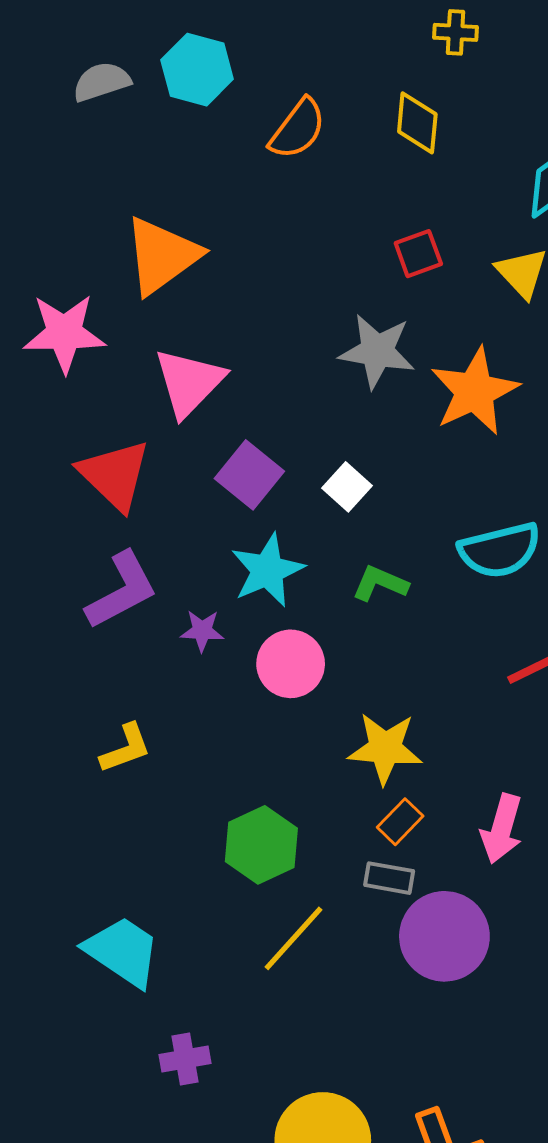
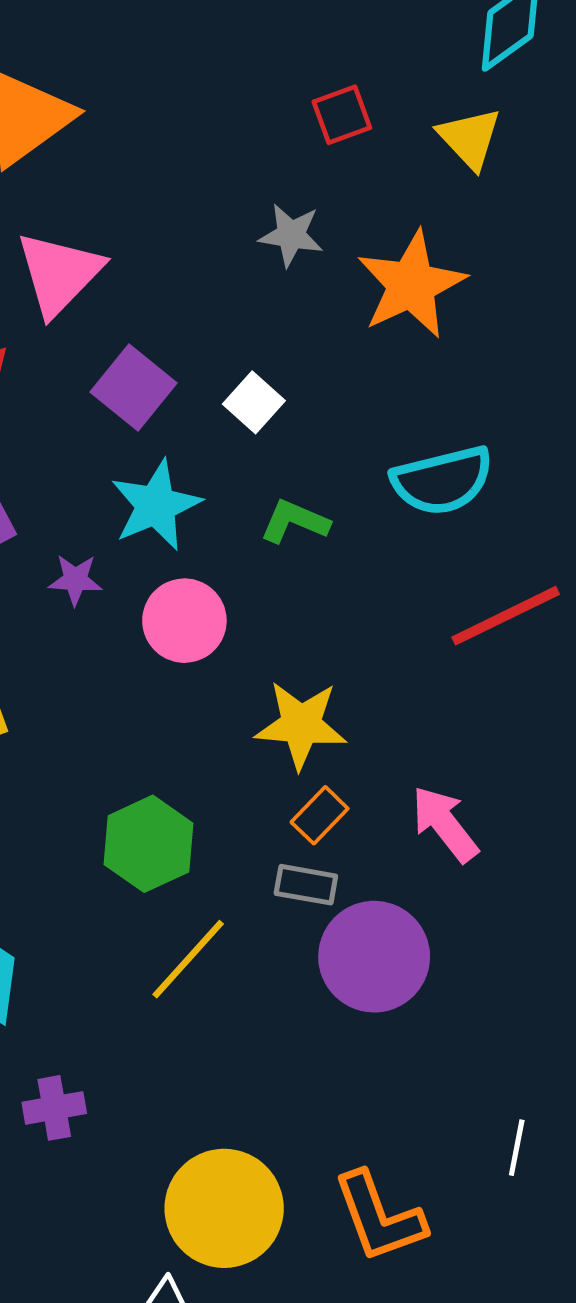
gray star: (377, 351) -> (291, 235), size x0.7
pink arrow: (502, 829) -> (445, 824), turned 126

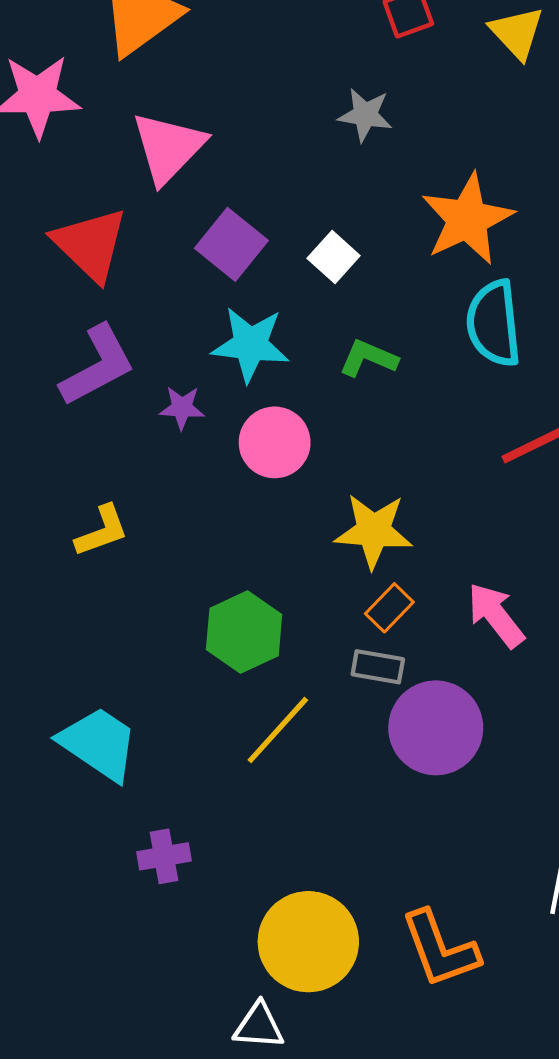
orange star: (411, 285) -> (467, 219), moved
cyan semicircle: (442, 481) -> (494, 323), turned 98
cyan star: (156, 505) -> (250, 344), turned 30

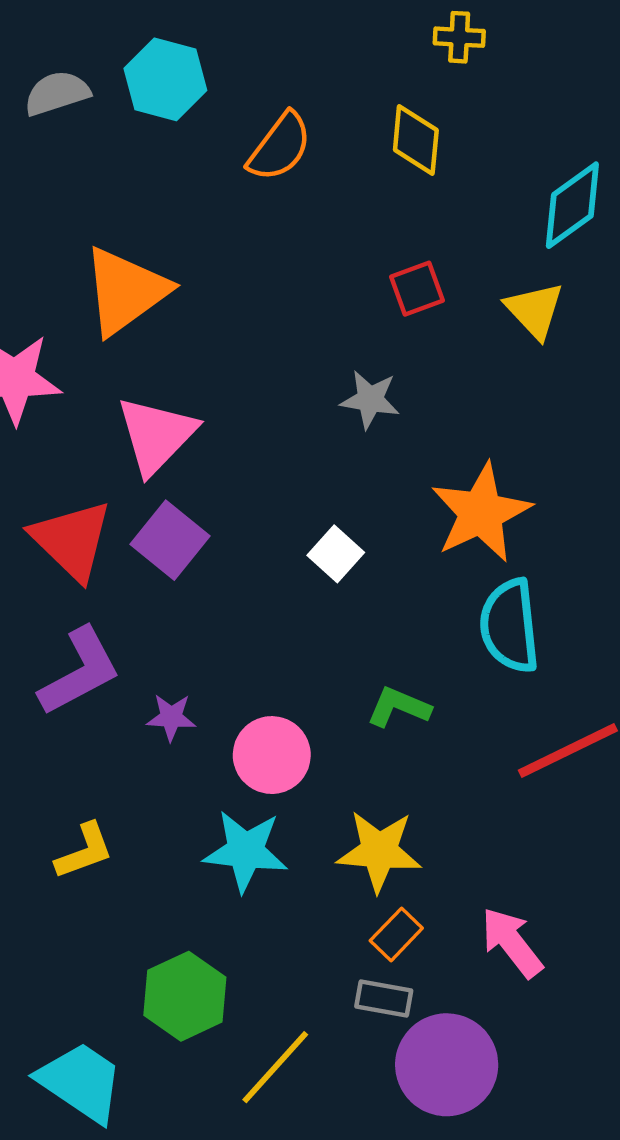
purple square: (231, 244) -> (170, 540), moved
cyan star: (250, 344) -> (245, 851), moved
green L-shape: (368, 358) -> (399, 707), moved
green hexagon: (244, 632) -> (185, 996), moved

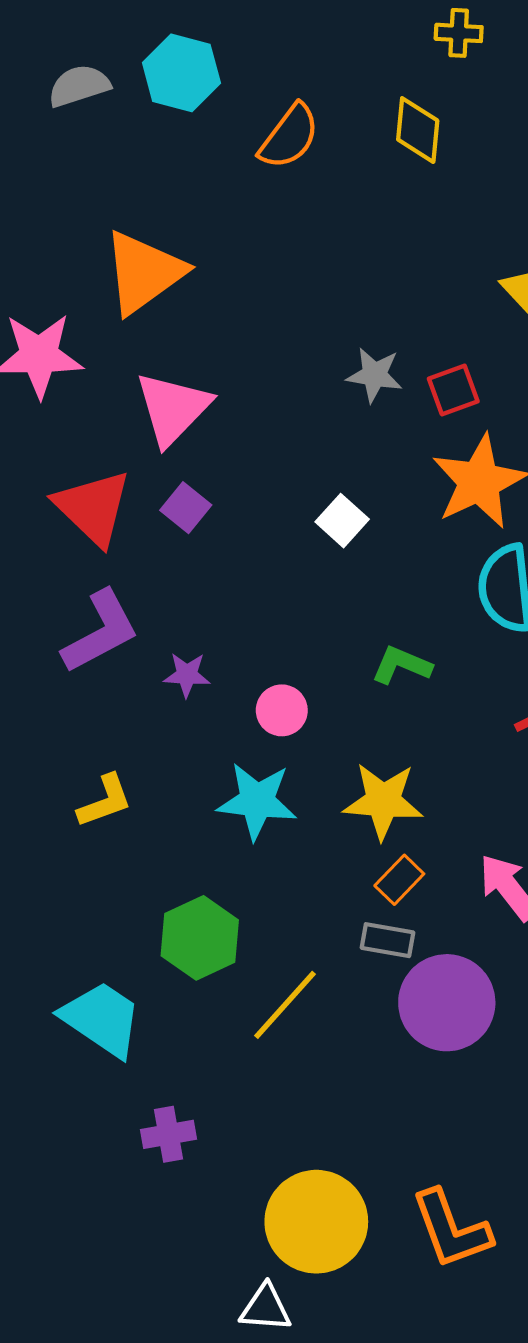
red square: (417, 289) -> (453, 390), moved
purple square: (170, 540) -> (186, 508), size x0.7
pink circle: (272, 755) -> (282, 710), size x0.7

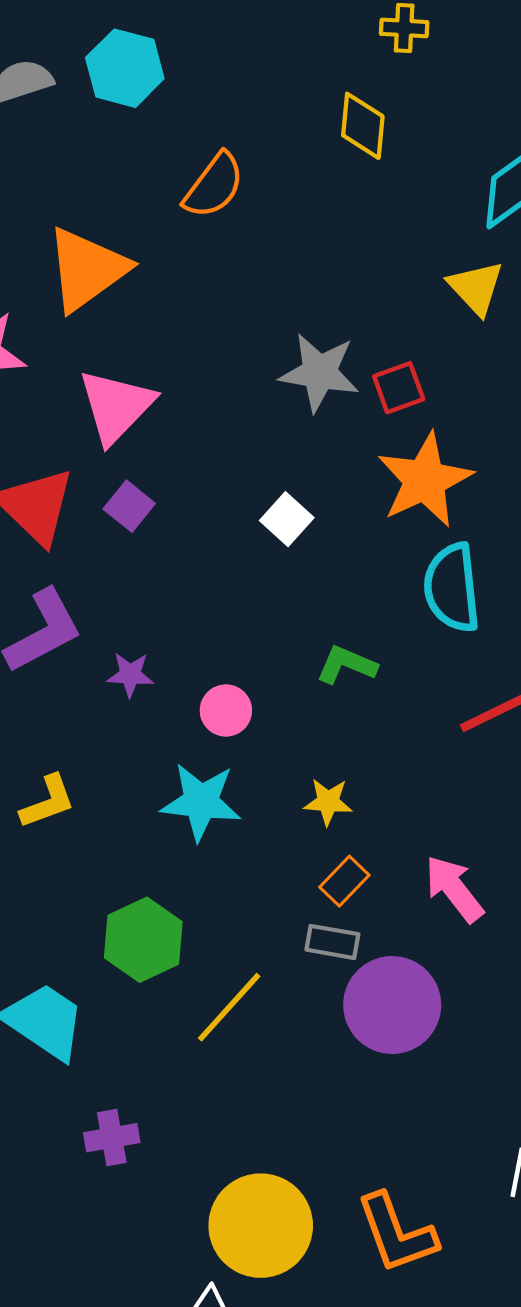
orange semicircle: (289, 137) -> (214, 186), moved
gray star: (375, 375) -> (319, 372), size x1.4
yellow star: (383, 801) -> (328, 802), size x0.6

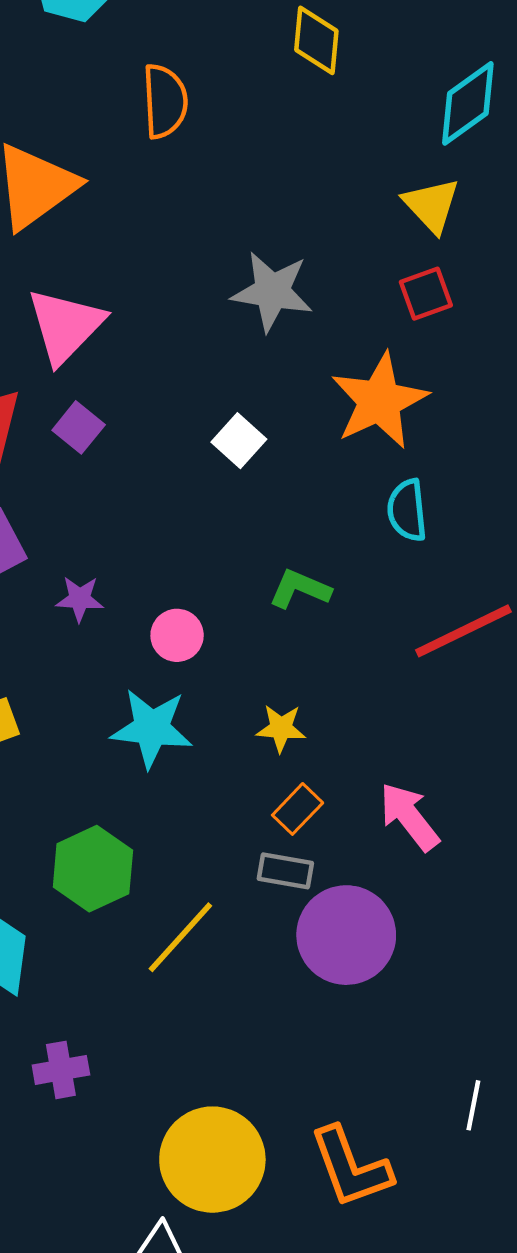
orange semicircle: (214, 186) -> (165, 101), turned -40
red square: (399, 388) -> (426, 294), moved
cyan semicircle: (452, 588) -> (407, 510), size x0.7

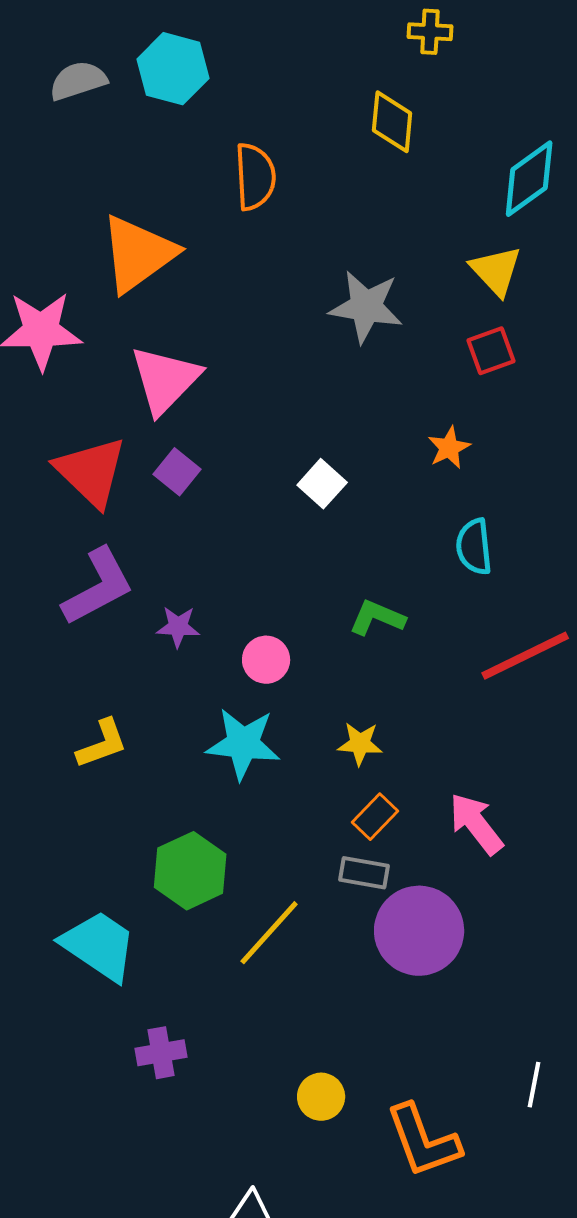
gray star: (272, 291) -> (366, 307), moved
orange star: (379, 401) -> (449, 448), size x0.5
yellow circle: (212, 1160) -> (321, 1097), moved, size x0.5

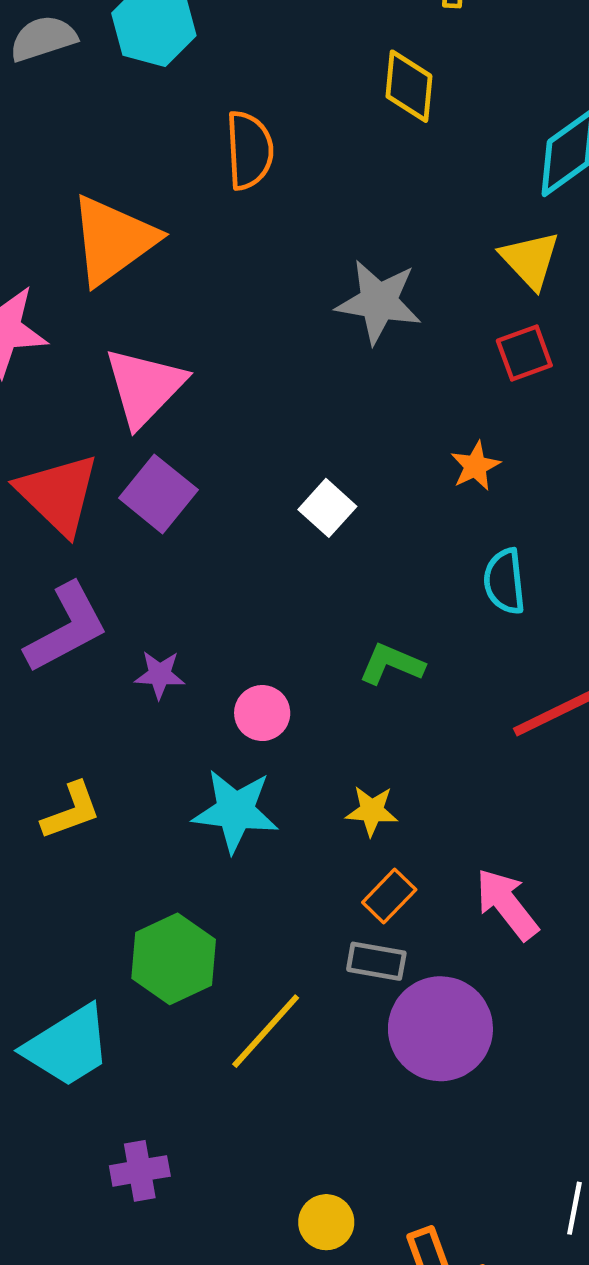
purple square: (177, 472) -> (158, 494), size x1.4
cyan trapezoid: (99, 946) -> (68, 1046), turned 114

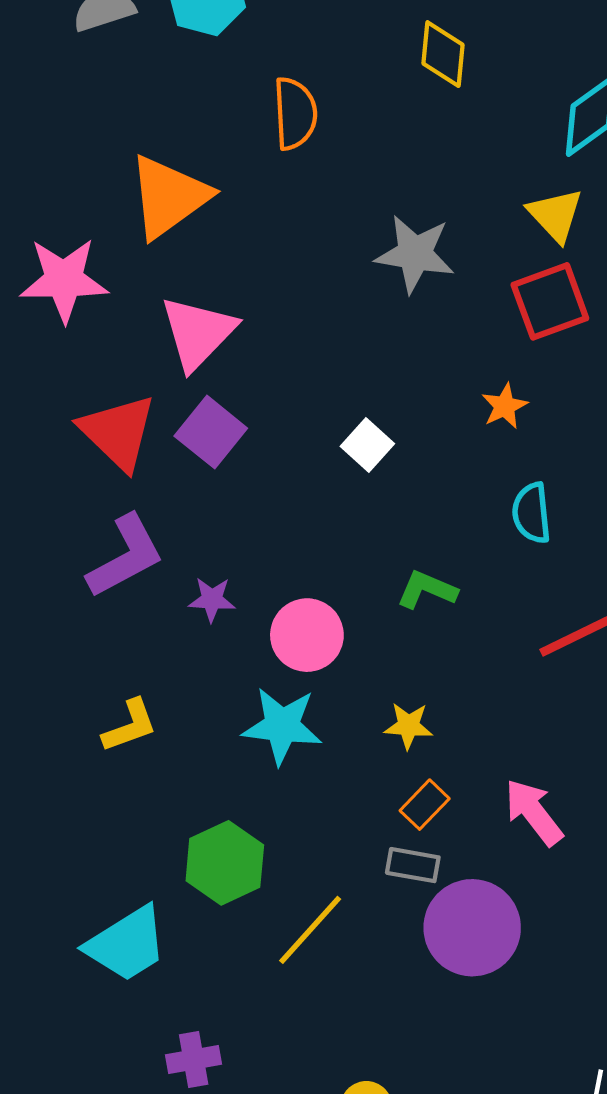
red square: (524, 353) -> (550, 301), size x1.5
pink circle: (262, 713) -> (307, 635), size x1.4

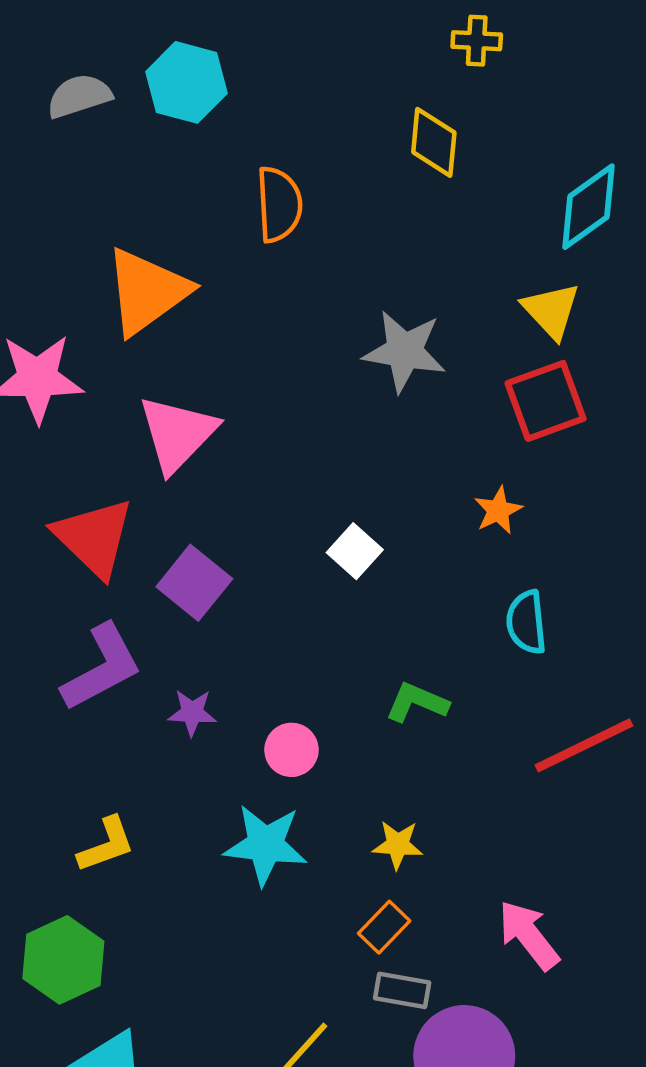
purple square: (211, 432) -> (194, 583), moved
pink circle: (307, 635) -> (291, 750), size x0.7
orange rectangle: (425, 805) -> (384, 927), moved
green hexagon: (225, 863) -> (63, 960), moved

